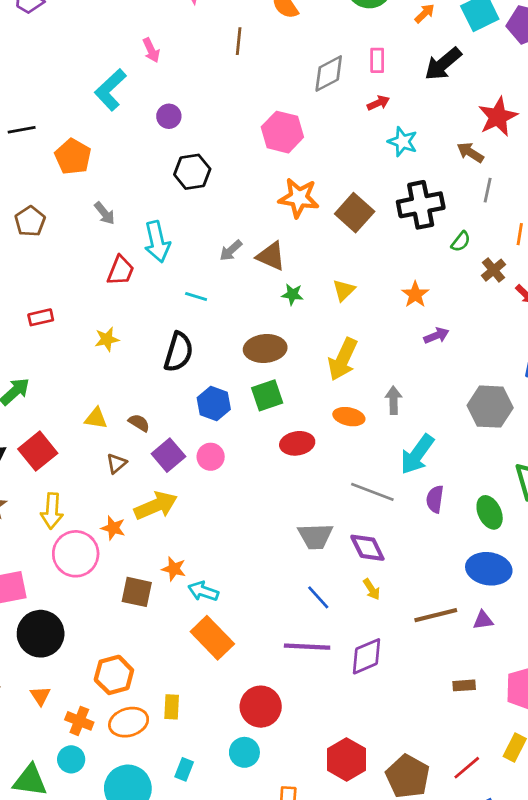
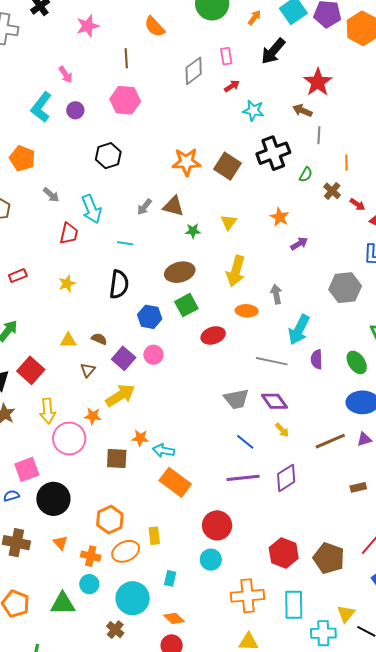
purple circle: (169, 116) -> (75, 110), moved
pink hexagon: (282, 132) -> (125, 100), moved

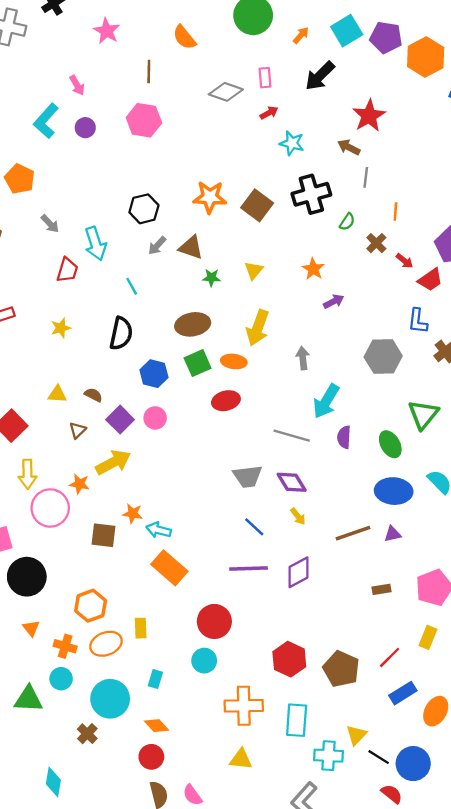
pink star: (88, 26) -> (107, 31), turned -30
gray diamond: (194, 71) -> (226, 92), turned 52
black hexagon: (108, 156) -> (144, 209), moved
cyan line: (125, 243) -> (132, 286), turned 49
orange ellipse: (247, 311) -> (234, 361), moved

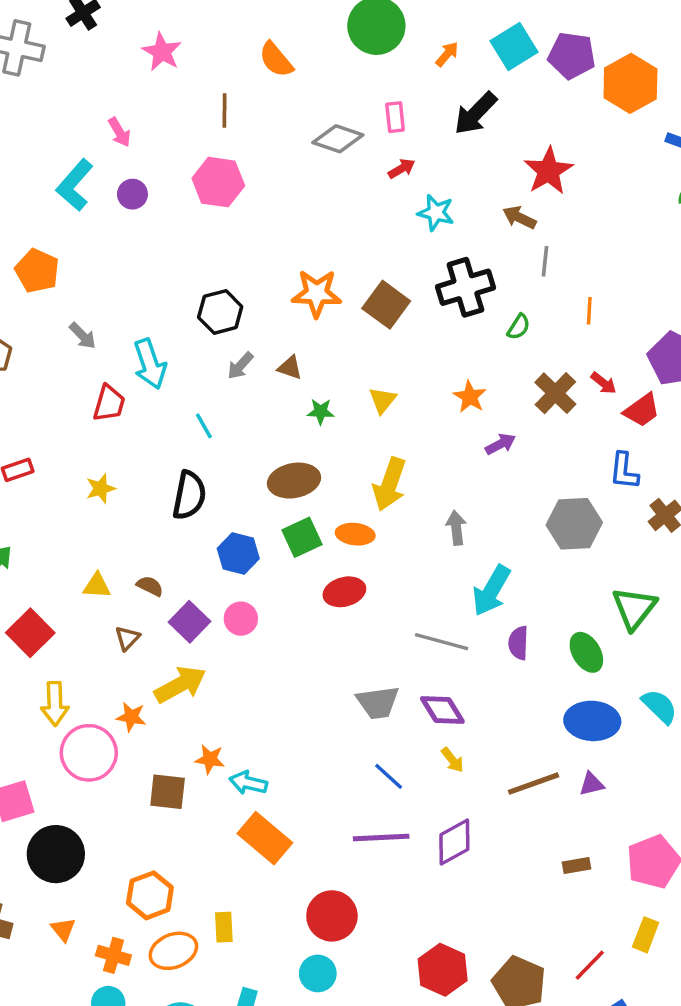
brown cross: (376, 243) -> (555, 393), moved, size x1.4
brown triangle: (191, 247) -> (290, 368), size x0.7

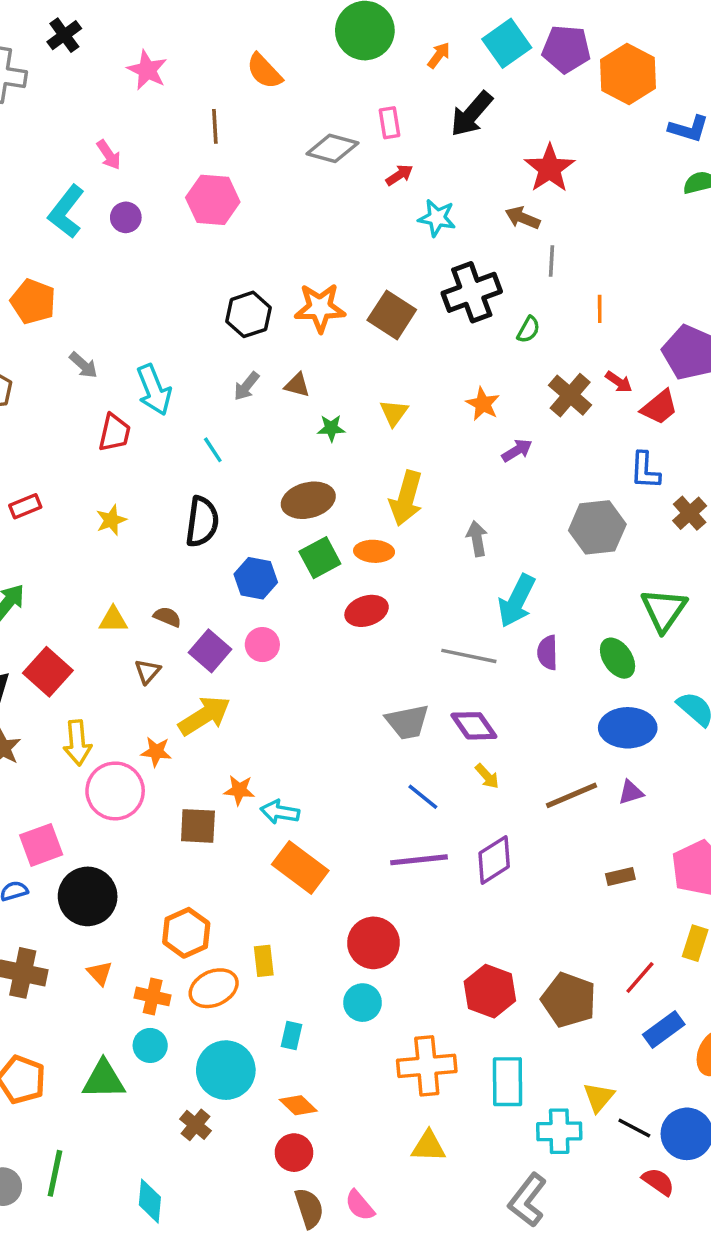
black hexagon: (220, 312) -> (248, 314), moved

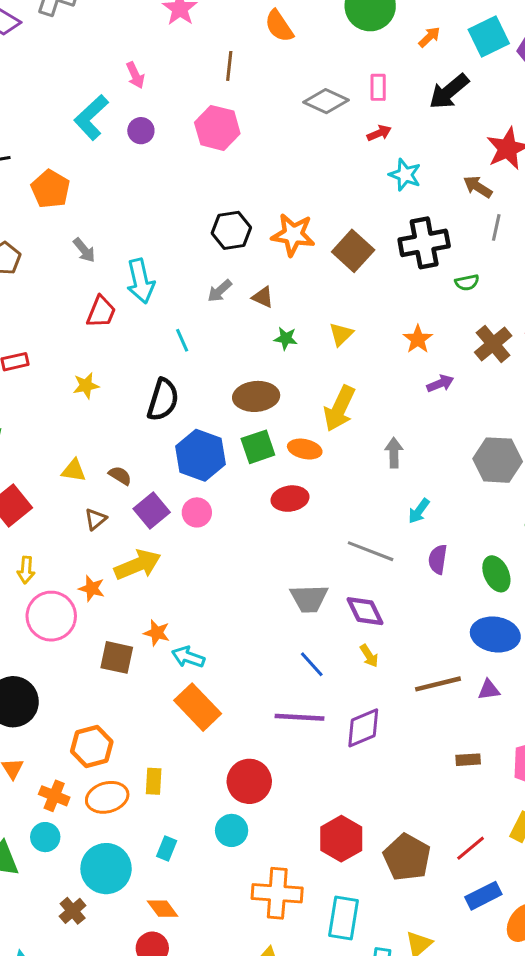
green semicircle: (528, 330) -> (467, 282), turned 40
blue hexagon: (256, 578) -> (201, 455), size x1.4
cyan arrow: (517, 601) -> (419, 511), size x0.6
yellow arrow: (77, 743) -> (26, 570), size x0.7

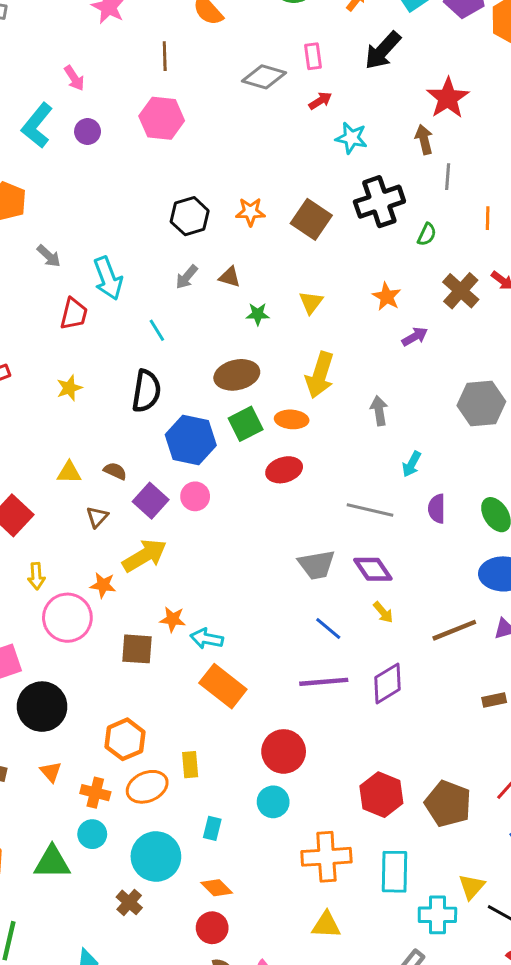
brown arrow: (478, 187) -> (424, 139), turned 52
orange star: (293, 235) -> (250, 212), size x0.7
green semicircle: (467, 282) -> (427, 234), turned -45

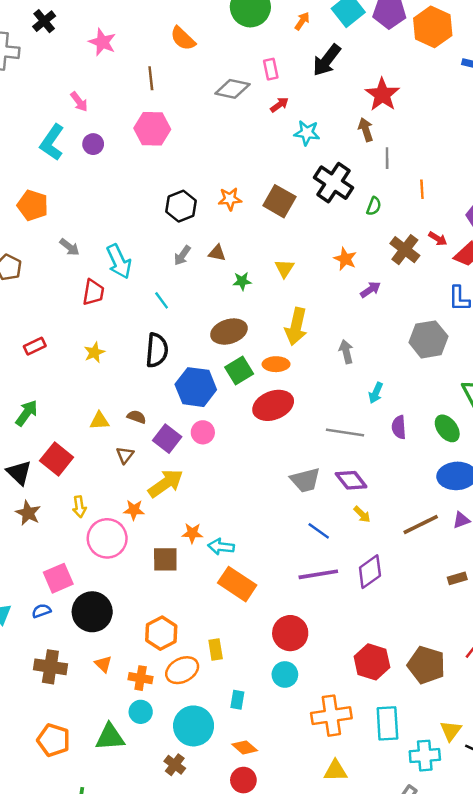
black cross: (379, 202) -> (333, 183), turned -33
red ellipse: (284, 470) -> (273, 405), size x1.4

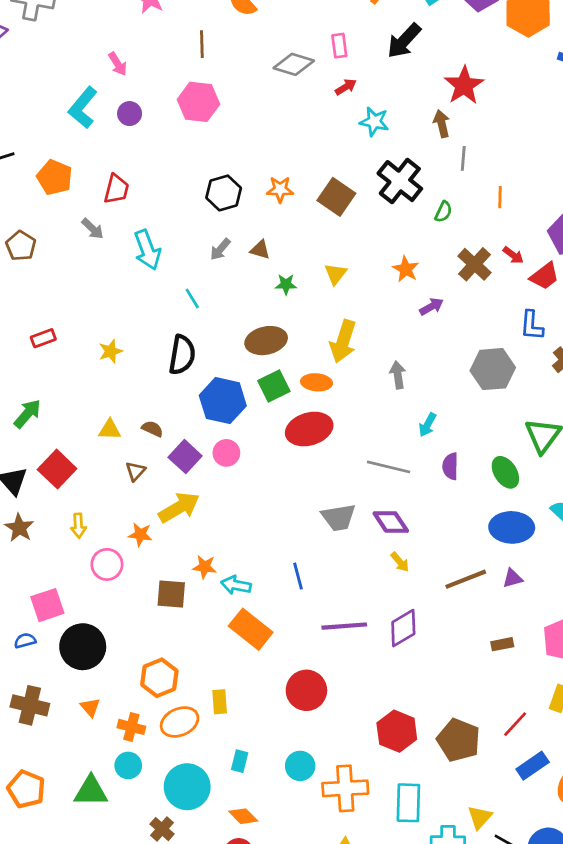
red trapezoid: (93, 292) -> (116, 189), moved
blue line: (319, 531) -> (298, 576), moved, turned 35
pink circle: (107, 538) -> (107, 564), size x0.7
cyan circle: (285, 674) -> (300, 766), moved

